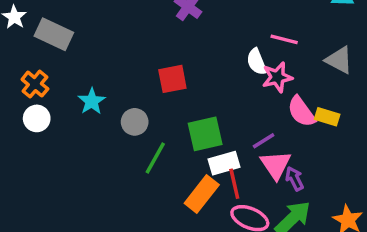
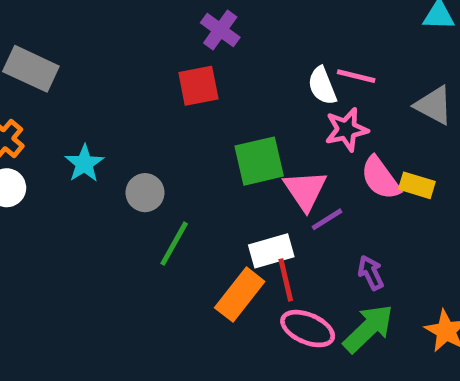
white semicircle: (257, 62) -> (322, 86), moved
red square: (172, 79) -> (198, 86), moved
green square: (205, 134) -> (259, 161), moved
pink triangle: (276, 165) -> (305, 190), moved

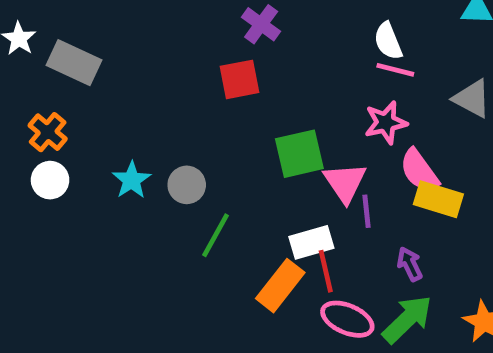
white semicircle: (322, 86) -> (388, 41), moved
cyan star: (84, 163) -> (132, 180), moved
yellow rectangle: (417, 185) -> (438, 199), moved, size x1.4
purple line: (327, 219) -> (367, 211), turned -64

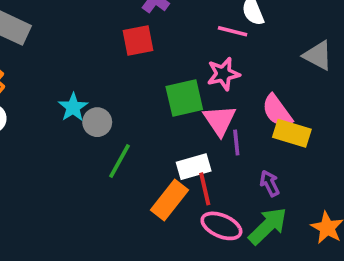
pink line: (395, 70) -> (233, 31), moved
pink star: (386, 123) -> (223, 74), moved
cyan star: (132, 180) -> (73, 107), moved

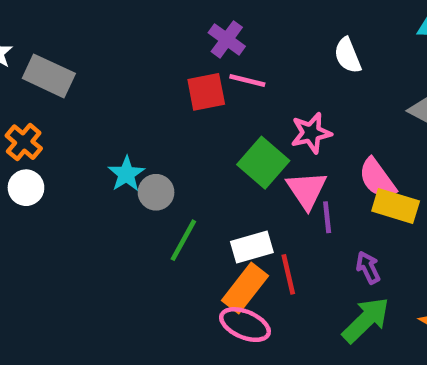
pink line: (233, 31) -> (247, 80), moved
green square: (184, 98) -> (263, 163), turned -36
white rectangle: (194, 167) -> (252, 247), moved
pink ellipse: (221, 226) -> (245, 325), moved

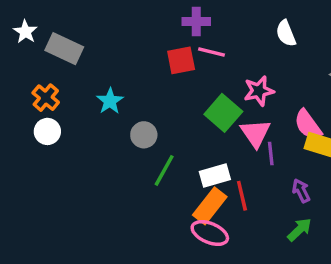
purple cross: (227, 39) -> (196, 22), turned -36
cyan star: (126, 174) -> (110, 101), moved
green arrow: (366, 320) -> (299, 230), size x0.7

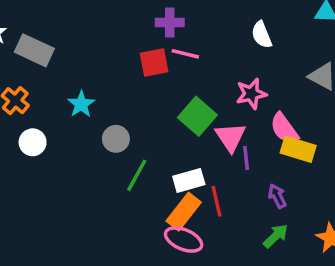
pink star: (259, 91) -> (251, 94), moved
white circle: (47, 131) -> (33, 142), moved

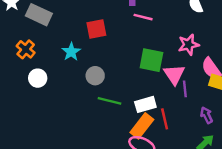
red square: (154, 62) -> (96, 29), moved
green square: (197, 116) -> (151, 60), turned -30
green line: (137, 175) -> (110, 101), turned 75

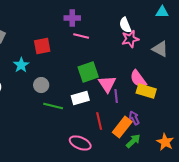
pink star: (189, 45) -> (130, 39), moved
green square: (151, 60) -> (88, 72), turned -30
white rectangle: (145, 104) -> (80, 98), moved
orange rectangle: (142, 126) -> (122, 127), moved

